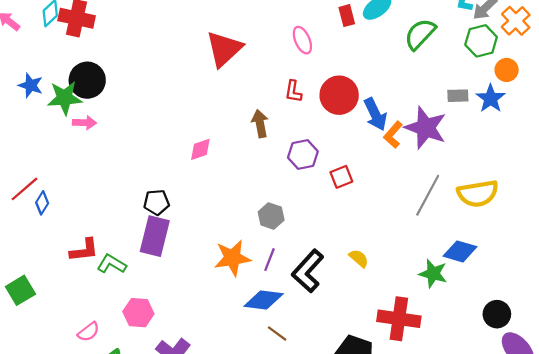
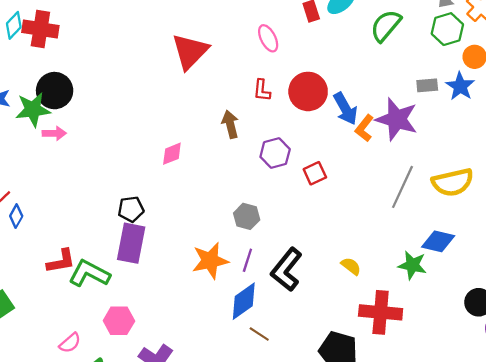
yellow semicircle: (359, 258) -> (351, 266), moved
green L-shape: (112, 264) -> (89, 274), size x1.4
blue diamond: (264, 300) -> (244, 301), turned -39

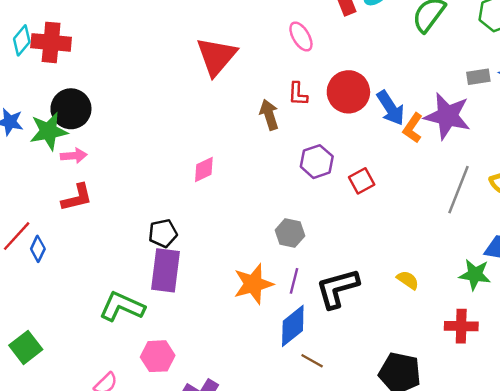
brown arrow: (230, 124) -> (269, 115), moved
red L-shape: (61, 261) -> (77, 198), moved
black L-shape: (286, 270) -> (337, 288), turned 39
red cross: (381, 312) -> (461, 326), moved, size x0.7

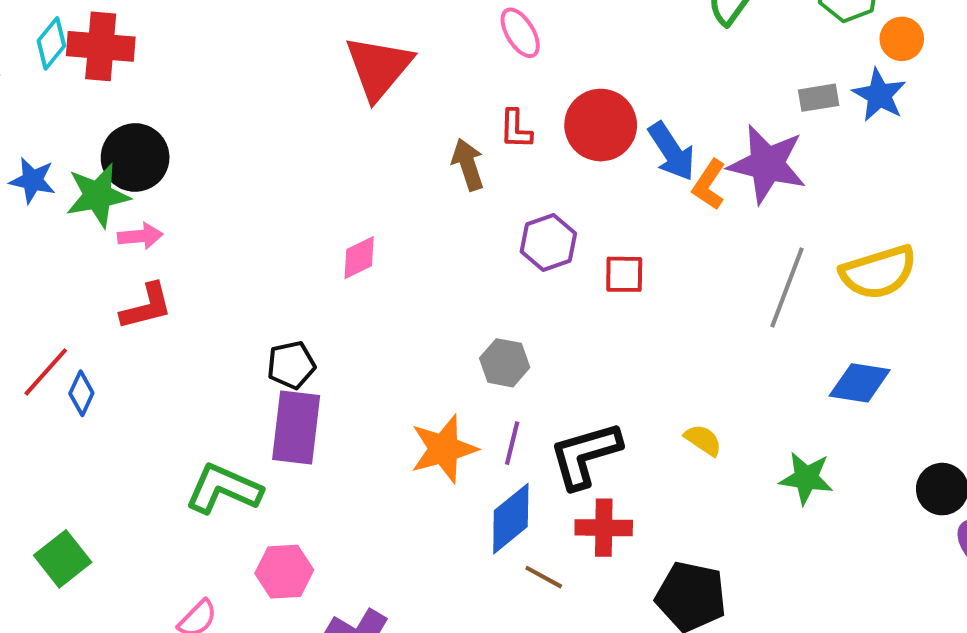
red square: (362, 181) -> (624, 274), turned 30
green star: (475, 275) -> (806, 478), moved
red cross: (461, 326) -> (604, 528), moved

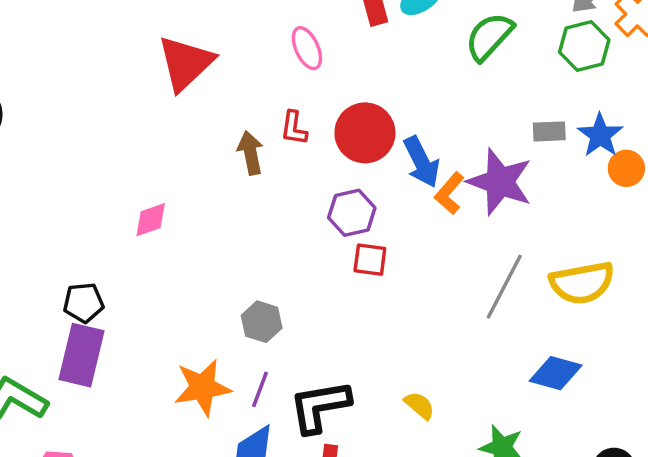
orange circle: (902, 39) -> (626, 168), moved
purple hexagon: (548, 242) -> (352, 213), moved

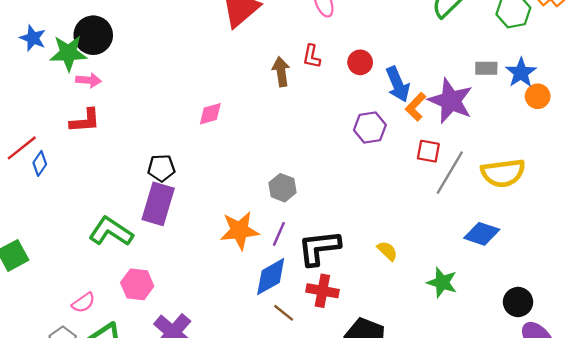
red circle: (365, 133) -> (360, 62), size x0.6
purple hexagon: (352, 213) -> (370, 128), moved
red square: (370, 260) -> (428, 151), moved

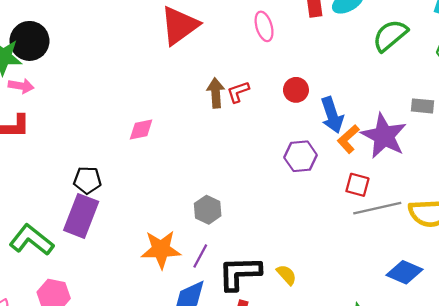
red L-shape: (312, 56) -> (238, 92), moved, turned 55
gray line: (450, 173) -> (377, 208), turned 42
yellow semicircle: (387, 251) -> (286, 275), moved

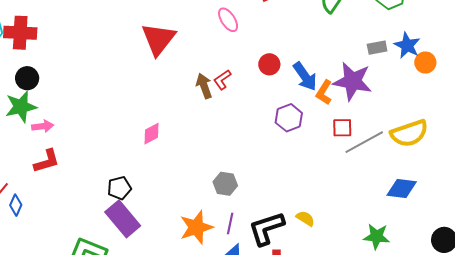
black circle: (30, 41) -> (27, 78), moved, size x0.7
purple rectangle: (81, 216) -> (123, 219), turned -45

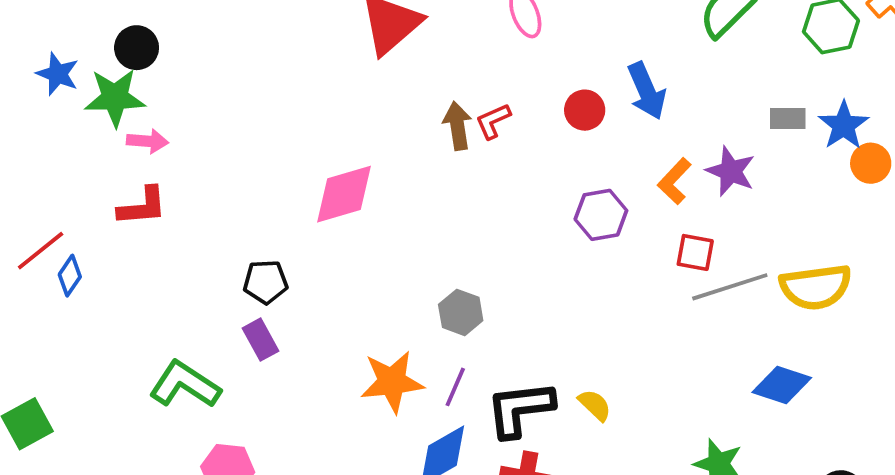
blue arrow: (305, 76) -> (647, 91), moved
purple star: (352, 81) -> (731, 171), size x0.7
pink diamond: (151, 134) -> (344, 194), size x1.6
purple rectangle: (123, 219) -> (260, 340), size x0.6

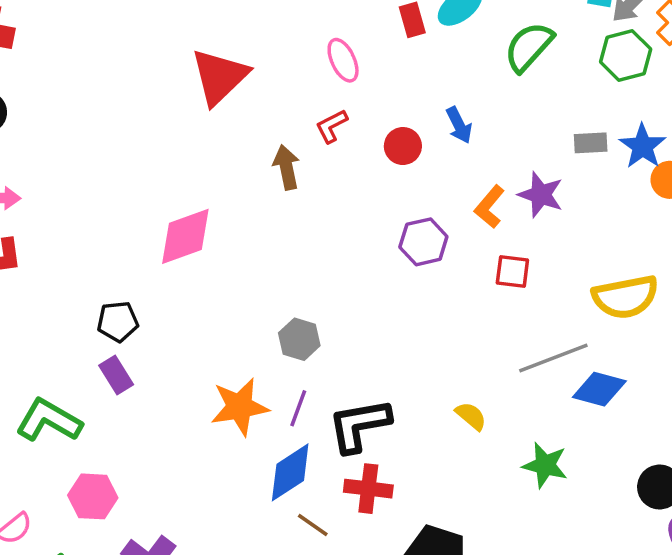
blue arrow: (647, 91) -> (459, 125), size x0.7
red L-shape: (493, 121) -> (332, 126), moved
gray line: (730, 287) -> (553, 358), moved
yellow semicircle: (595, 405) -> (471, 416), moved

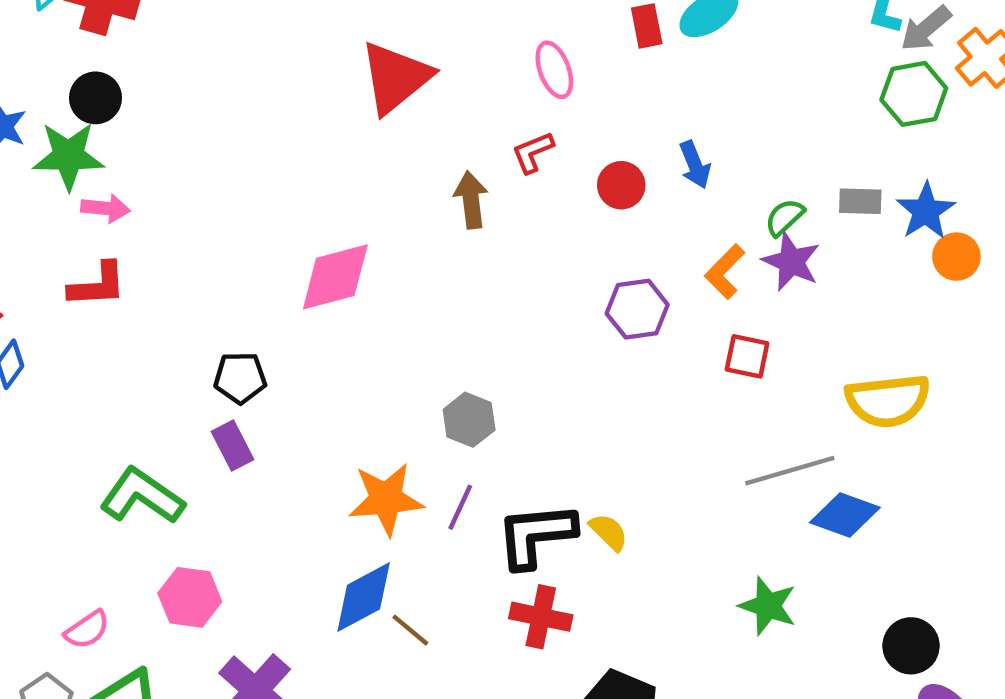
green semicircle: (529, 47) -> (785, 217), moved, size x0.6
yellow semicircle: (471, 416) -> (609, 532), moved
blue diamond: (290, 472) -> (364, 597), moved
brown line: (313, 525) -> (410, 630), moved

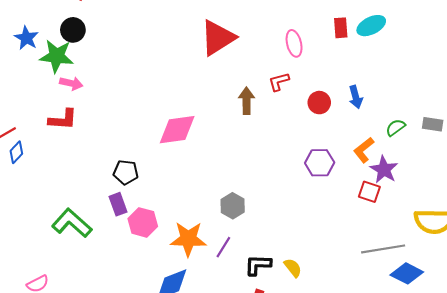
purple star: (791, 262) -> (384, 170), moved
black L-shape: (536, 535) -> (258, 265), size x0.7
pink hexagon: (190, 597) -> (143, 222), moved

